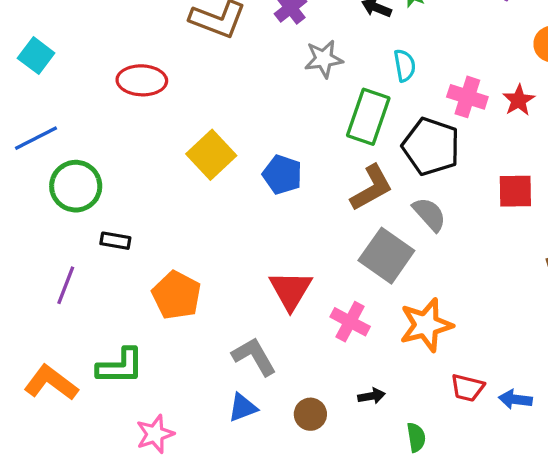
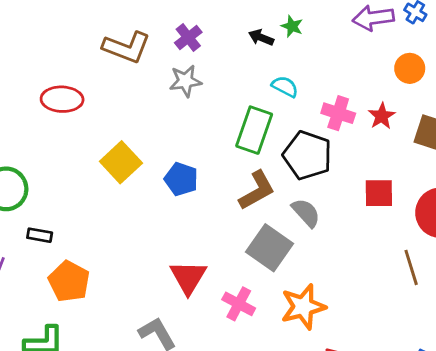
gray star: (324, 59) -> (185, 81), moved
cyan semicircle: (405, 65) -> (285, 87), turned -52
orange pentagon: (177, 295) -> (69, 281), moved

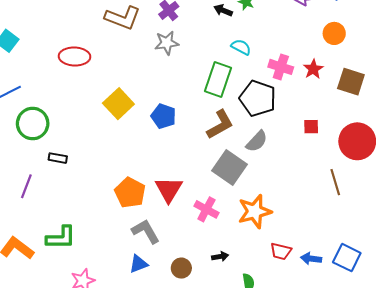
red square: (379, 193) -> (311, 127), size x0.7
gray semicircle: (306, 213) -> (257, 141), turned 85
orange pentagon: (69, 281) -> (130, 193), moved

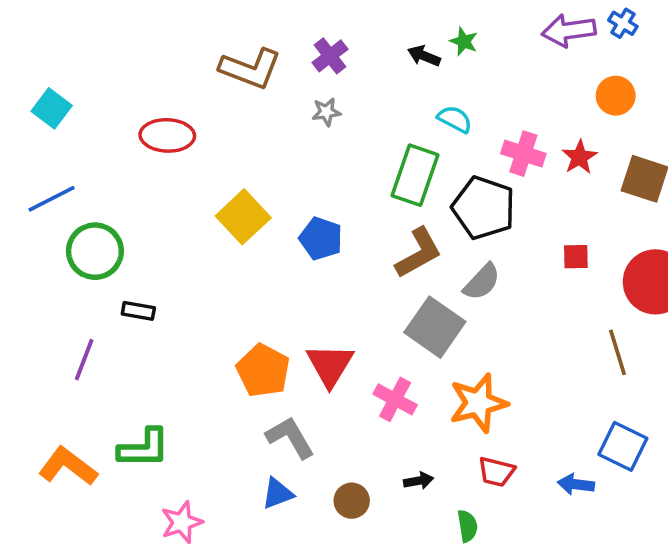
gray star: (167, 43) -> (326, 112), size x0.7
red trapezoid: (281, 251) -> (496, 472), moved
blue square: (347, 258) -> (623, 446), moved

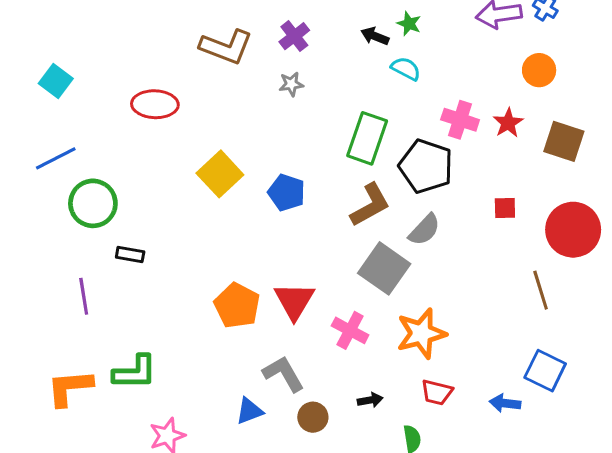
cyan semicircle: (455, 119) -> (406, 69), moved
purple line: (84, 360) -> (84, 296), turned -30
gray L-shape: (290, 437) -> (283, 374), moved
orange L-shape: (68, 466) -> (70, 388), turned -42

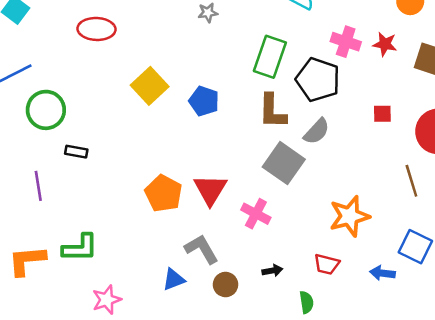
red star: (508, 123) -> (385, 44), turned -30
brown L-shape: (370, 205) -> (272, 111), turned 120
orange star: (421, 333) -> (349, 216), moved

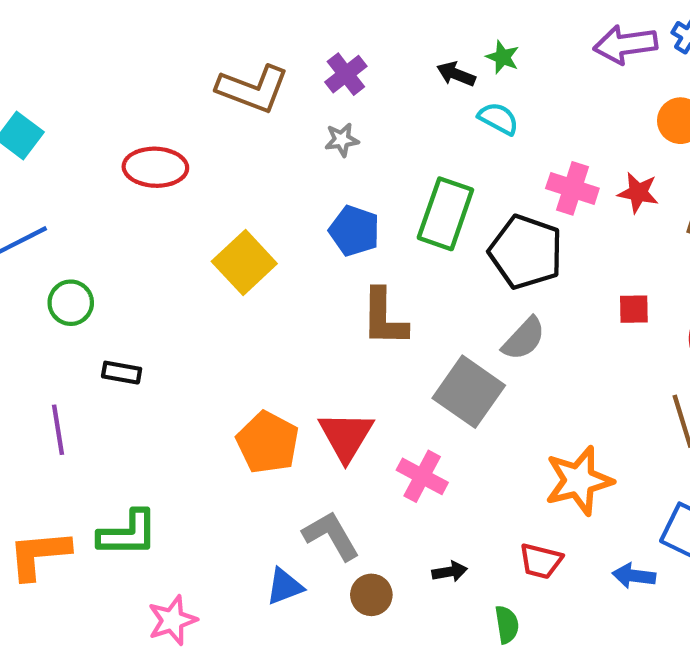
blue pentagon: (204, 101) -> (354, 231), moved
green circle: (46, 110) -> (71, 303), size x0.7
brown L-shape: (272, 111) -> (384, 318), moved

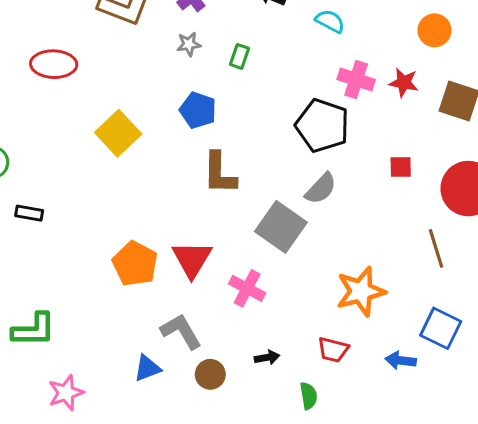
cyan semicircle: (498, 119) -> (330, 21), moved
green rectangle: (445, 214) -> (239, 56), moved, size x0.5

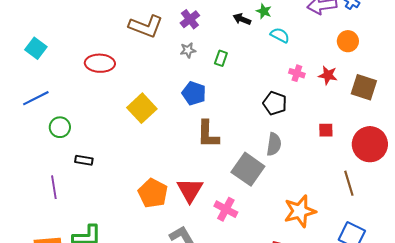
pink cross: (356, 80) -> (297, 73), size x0.7
black pentagon: (322, 126) -> (275, 103), size x0.7
gray semicircle: (321, 189) -> (274, 144), turned -35

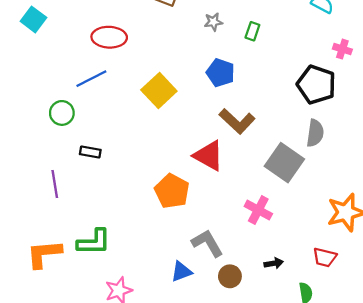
blue line: (36, 98) -> (91, 79), moved
black pentagon: (275, 103) -> (316, 85), size x1.4
brown L-shape: (208, 134) -> (237, 121), turned -48
red triangle: (190, 190) -> (209, 156), moved, turned -32

